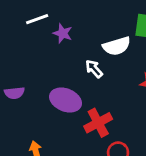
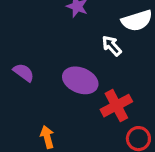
purple semicircle: (14, 93) -> (24, 73), turned -138

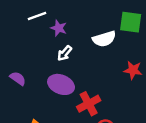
white arrow: (112, 46) -> (65, 53), moved, turned -98

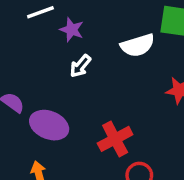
purple ellipse: (61, 84) -> (49, 125), moved

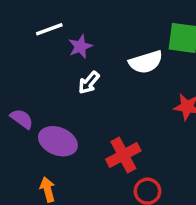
purple star: (72, 30) -> (80, 47), turned 30

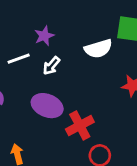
white line: (49, 29) -> (19, 59), moved
purple ellipse: (58, 141) -> (47, 106), moved

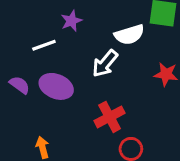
white arrow: (51, 66) -> (105, 64), moved, size x1.4
purple ellipse: (47, 106) -> (56, 86), moved

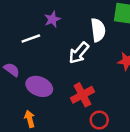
white semicircle: (129, 35) -> (98, 30), turned -80
purple ellipse: (56, 86) -> (39, 86), moved

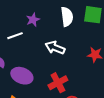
white semicircle: (98, 30) -> (67, 17), moved
white arrow: (79, 53) -> (55, 48), turned 72

